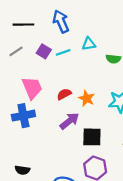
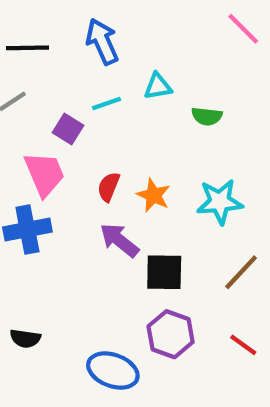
purple square: (44, 51) -> (68, 129), moved
red semicircle: (64, 94) -> (109, 187), turned -40
purple arrow: (69, 121) -> (119, 240), turned -102

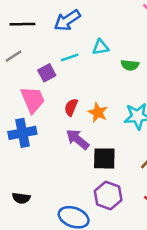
blue arrow: (102, 41) -> (67, 20), turned -100
purple square: (68, 129) -> (47, 73), turned 30

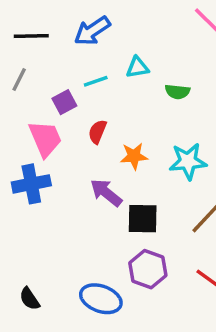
gray line: (14, 56) -> (19, 80), turned -30
red semicircle: (71, 107) -> (97, 132), moved
orange star: (98, 112) -> (134, 156), turned -30
black semicircle: (21, 198) -> (30, 299), moved, turned 48

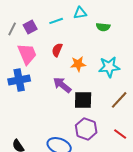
gray line: (19, 80) -> (12, 29), moved
purple square: (64, 102) -> (30, 27), moved

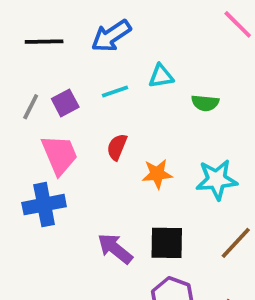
purple arrow: (62, 85) -> (115, 249), moved

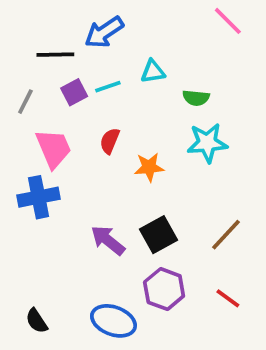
black line: (44, 42) -> (55, 55), moved
purple square: (65, 103) -> (74, 92), moved
cyan star: (217, 180) -> (207, 143), moved
black square: (167, 243) -> (158, 235), turned -30

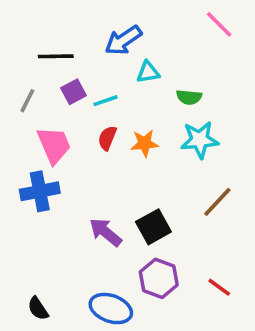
blue arrow: (104, 32) -> (123, 40), moved
cyan line: (108, 87) -> (105, 101), moved
orange star: (149, 167) -> (145, 143), moved
brown line: (226, 235) -> (217, 202), moved

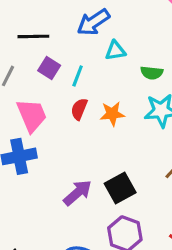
purple square: (74, 92) -> (49, 68), turned -30
cyan line: (105, 101) -> (78, 76), turned -50
purple arrow: (105, 232) -> (78, 193), turned 100

